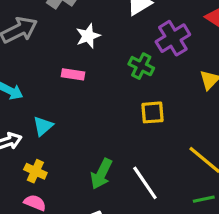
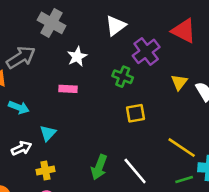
yellow cross: (35, 171) -> (45, 170), turned -30

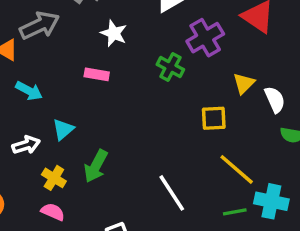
white star: (77, 57) -> (114, 33), turned -30
yellow square: (136, 113) -> (214, 118), moved
green arrow: (99, 167) -> (96, 166), moved
yellow cross: (45, 170) -> (54, 178), turned 36

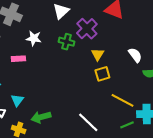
green cross: (170, 67) -> (67, 42), moved
pink rectangle: (97, 74) -> (18, 59), moved
yellow triangle: (244, 83) -> (98, 54), moved
green arrow: (96, 166) -> (41, 117), turned 60

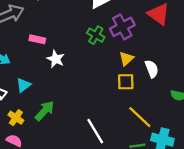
white star: (34, 38) -> (56, 59), moved
white semicircle: (135, 55) -> (152, 69), moved
green arrow: (41, 117) -> (45, 111), turned 132

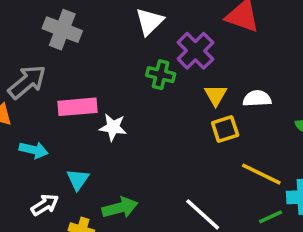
pink rectangle: (37, 39) -> (78, 107), size x1.5
white semicircle: (152, 69) -> (257, 99), turned -54
green arrow: (45, 111) -> (120, 208), turned 50

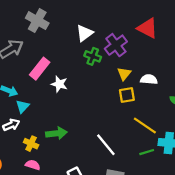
white triangle: (150, 22) -> (85, 33), moved
pink rectangle: (78, 107) -> (40, 69), turned -55
cyan triangle: (78, 180) -> (23, 106), moved

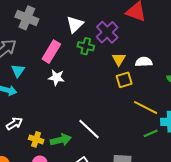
pink rectangle: (40, 69) -> (51, 52), moved
cyan triangle: (23, 106) -> (18, 71), moved
green arrow: (56, 133) -> (61, 140), moved
white line: (106, 145) -> (89, 129), moved

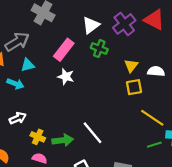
purple cross: (107, 32) -> (124, 24), moved
cyan triangle: (18, 71) -> (28, 65), turned 32

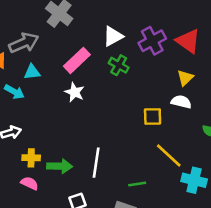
yellow triangle: (131, 66) -> (185, 78), moved
white line: (92, 133) -> (96, 163), turned 40
yellow cross: (38, 137) -> (31, 158), turned -32
green line: (154, 145) -> (137, 184), moved

